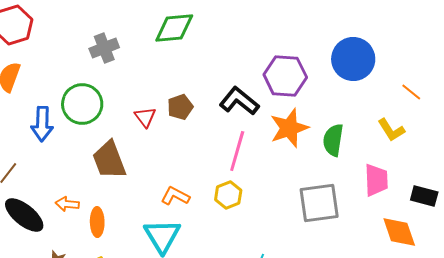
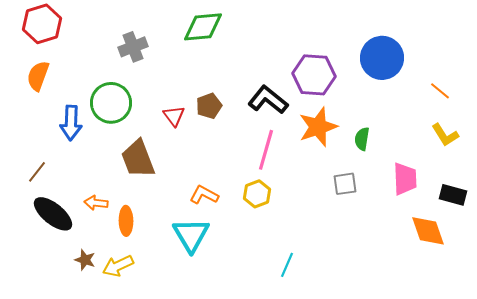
yellow L-shape: (391, 130) -> (445, 135), moved
green semicircle: (333, 140) -> (362, 139), size x0.7
gray square: (319, 203) -> (345, 184), moved, size x0.6

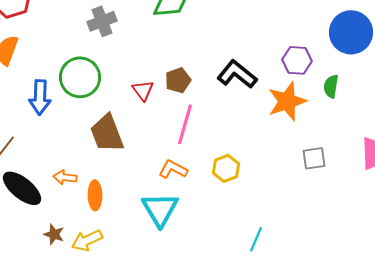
purple hexagon: (314, 75) -> (297, 60), moved, size x0.7
green semicircle: (362, 139) -> (331, 86), moved
pink line: (266, 150) -> (185, 124), moved

